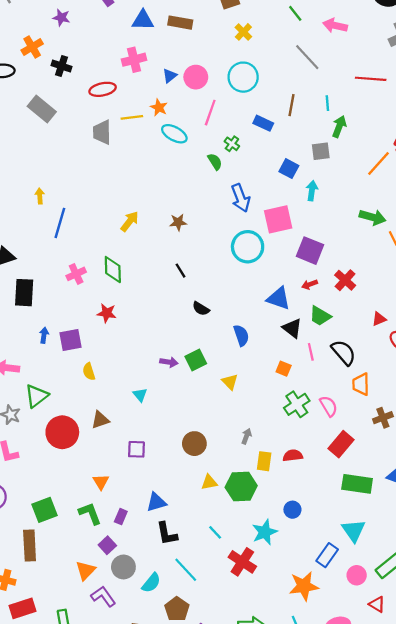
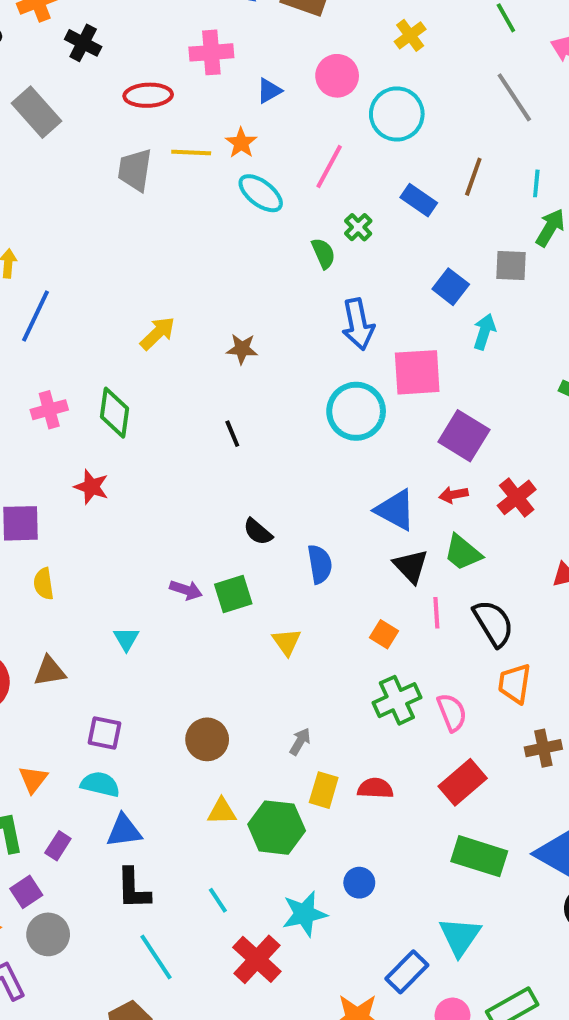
pink circle: (196, 77) -> (337, 76), moved
black semicircle: (201, 309) -> (258, 532), moved
cyan semicircle: (151, 583) -> (100, 784), moved, turned -125

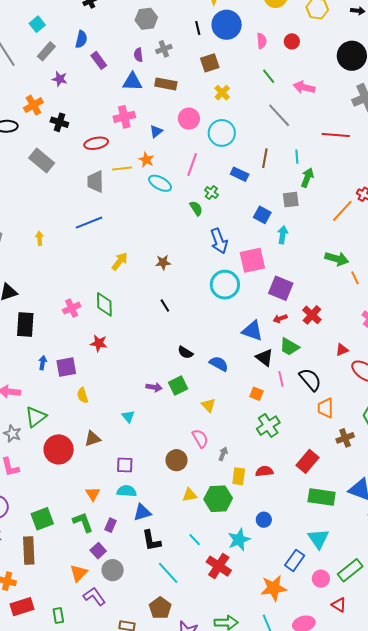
blue line: (36, 316) -> (89, 223), moved, turned 52
blue semicircle: (320, 564) -> (219, 364), turned -42
pink semicircle: (452, 712) -> (200, 438), moved

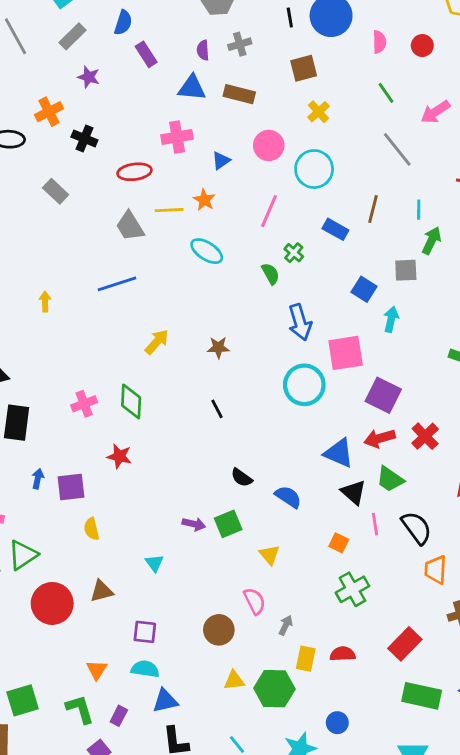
pink arrow: (304, 87) -> (435, 112), turned -50
gray rectangle: (42, 161) -> (56, 191), size x0.7
gray trapezoid: (95, 182) -> (130, 226), turned -35
cyan ellipse: (160, 183) -> (207, 251), moved
red arrow: (280, 319) -> (380, 438), size x1.5

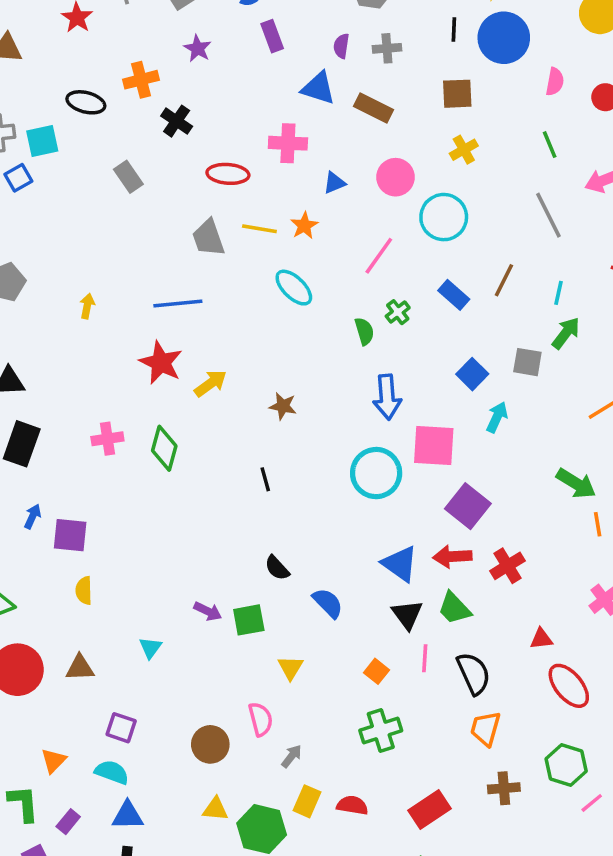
red star: (119, 456) -> (161, 363), moved, size x1.4

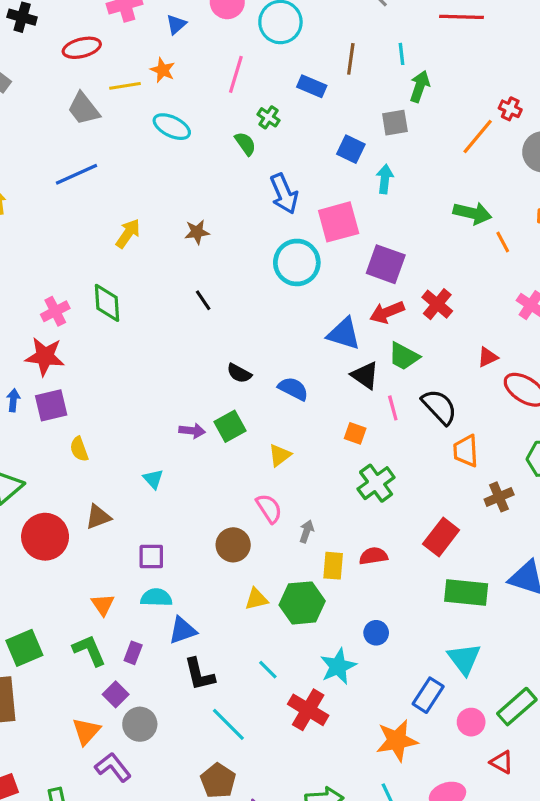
red star: (161, 363) -> (45, 356), moved
yellow triangle: (290, 668) -> (280, 455), turned 40

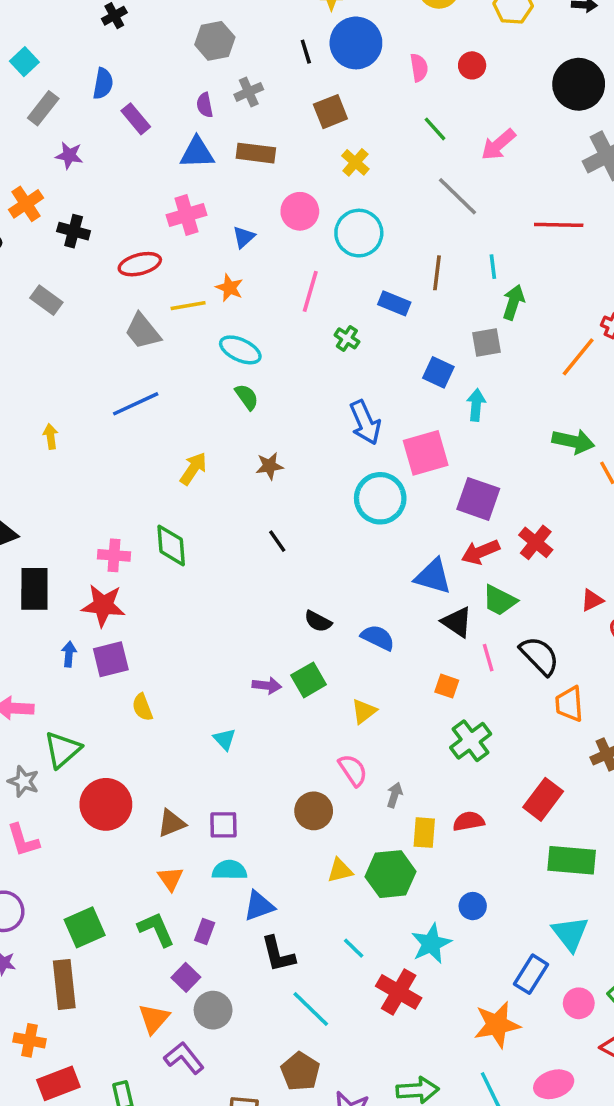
green semicircle: (245, 144) -> (247, 397), moved
pink cross: (55, 311) -> (114, 555), turned 32
brown triangle: (98, 517) -> (172, 823), moved

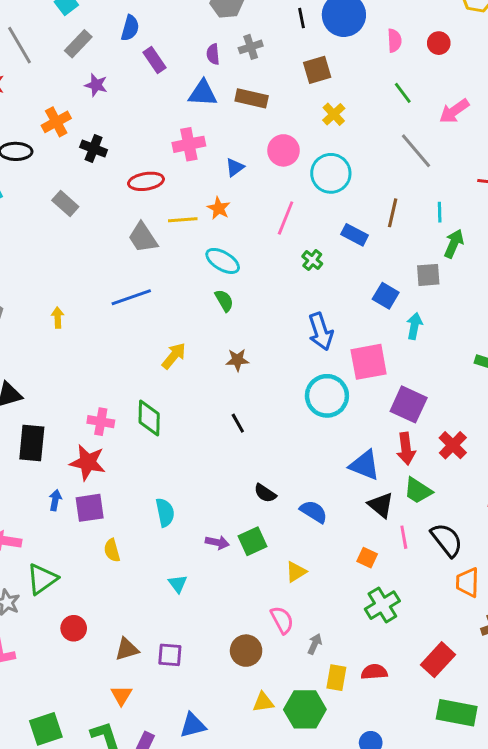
red arrow: (480, 552) -> (406, 449), turned -80
red circle: (106, 804) -> (74, 628), size x0.6
cyan semicircle: (230, 870) -> (165, 512), moved, turned 72

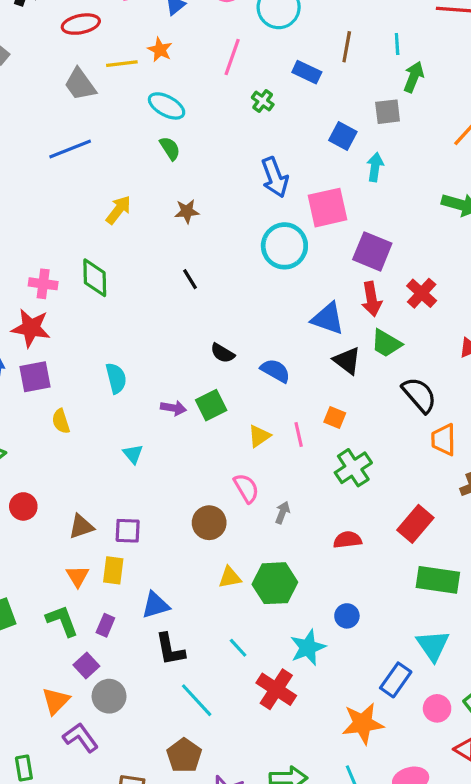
pink line: (404, 537) -> (299, 434), moved
yellow rectangle: (336, 678) -> (113, 570), moved

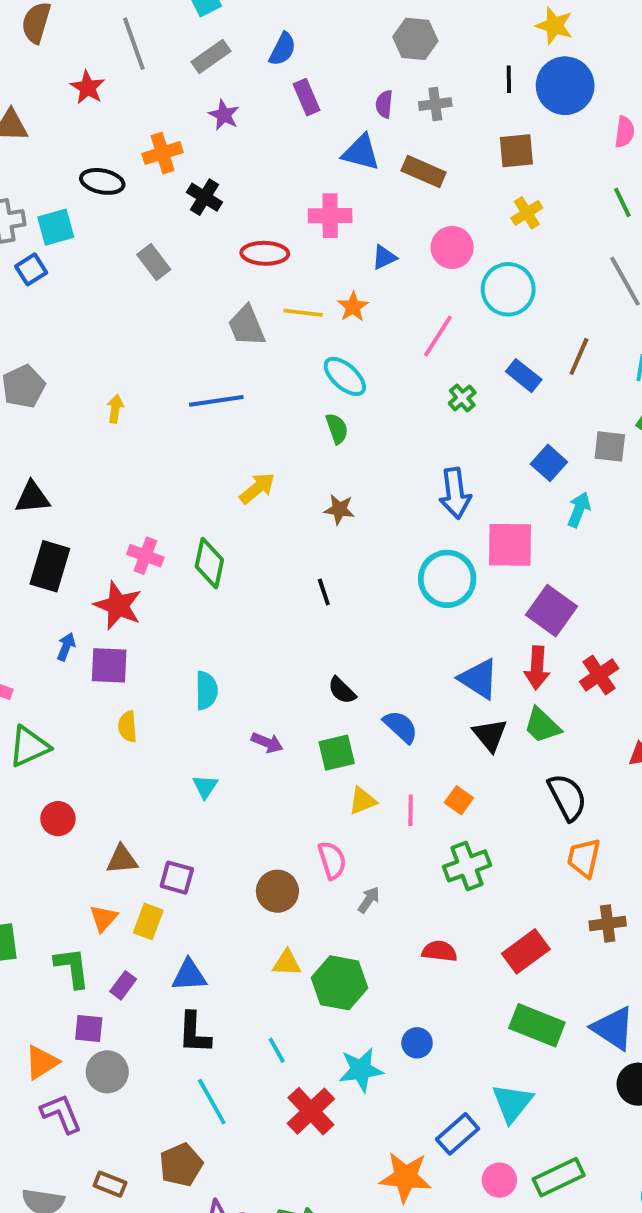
green square: (211, 405) -> (337, 753), moved
purple square: (86, 666) -> (89, 1028), turned 35

